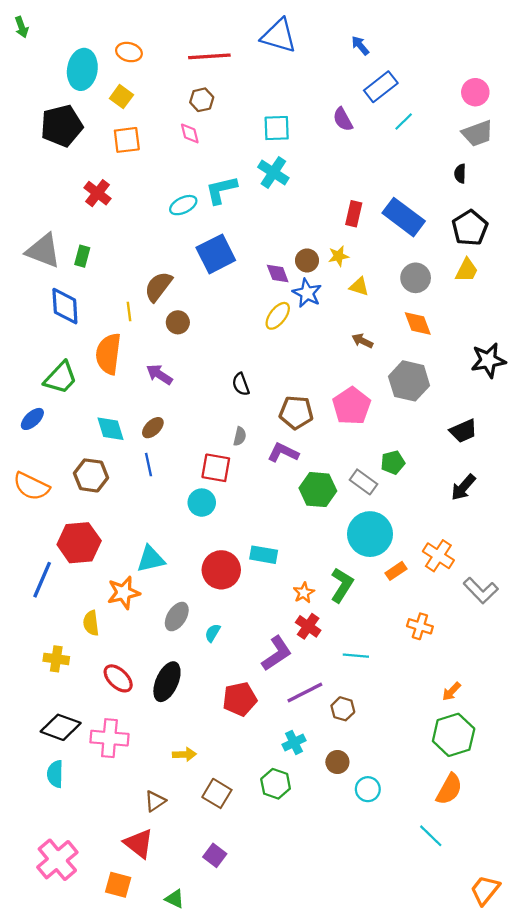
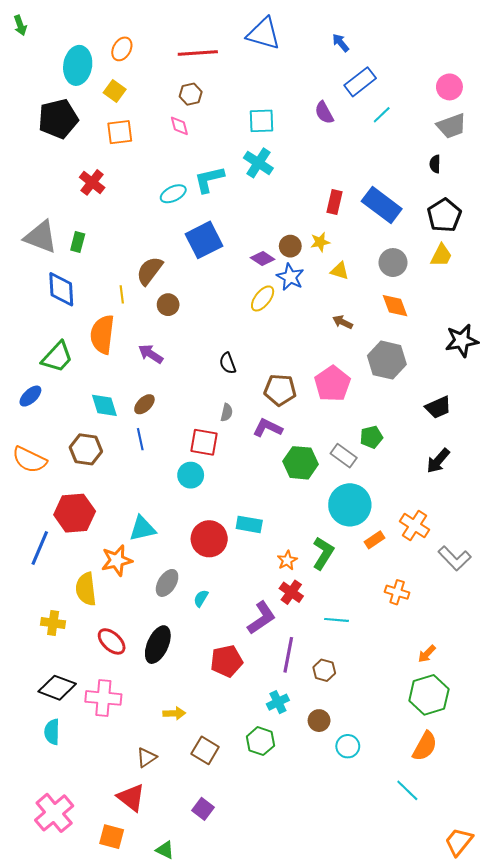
orange ellipse: (129, 52) -> (122, 49), turned -75
purple diamond: (278, 273) -> (263, 258), turned -35
yellow semicircle: (91, 623) -> (86, 589), size x1.4
purple line: (305, 693) -> (288, 655), turned -52

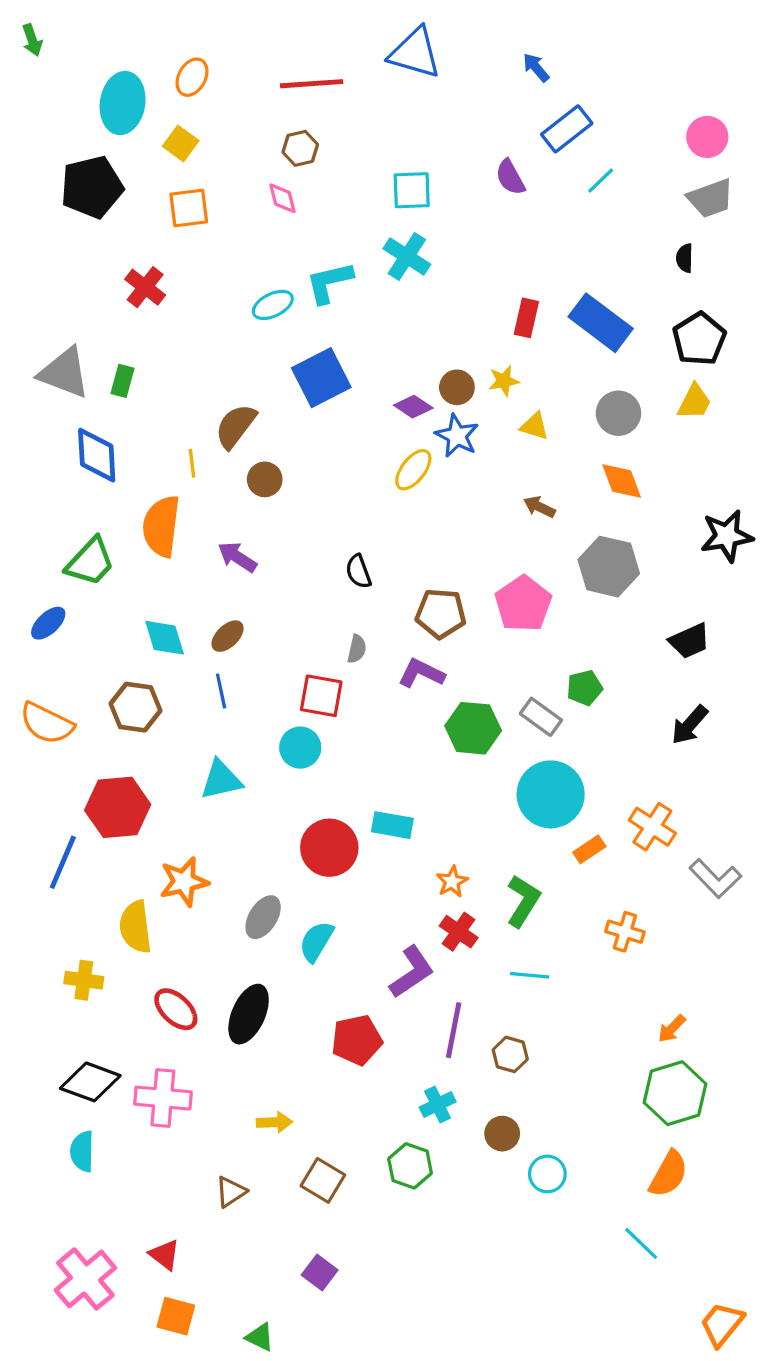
cyan triangle: (142, 529) -> (221, 780), moved
green L-shape: (323, 553) -> (523, 901), moved
cyan semicircle: (201, 598) -> (316, 941), size x1.5
red triangle: (131, 798) -> (165, 1255), moved, size x0.7

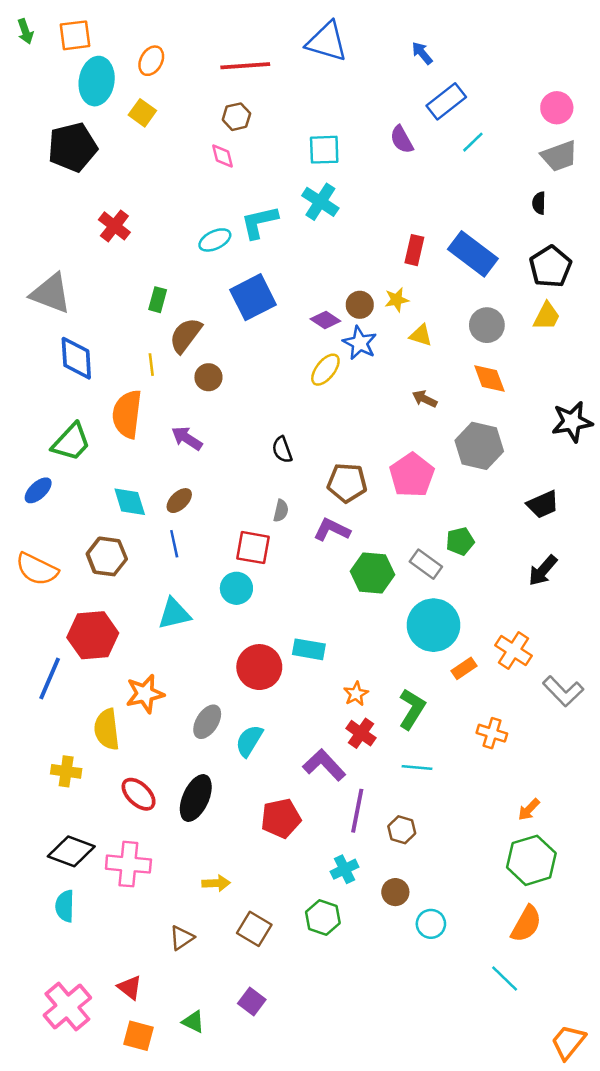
orange square: (189, 208) -> (75, 35), moved
green rectangle: (123, 381) -> (158, 300), moved
purple L-shape: (412, 972) -> (324, 765), turned -99
green triangle: (260, 1337) -> (193, 1022), moved

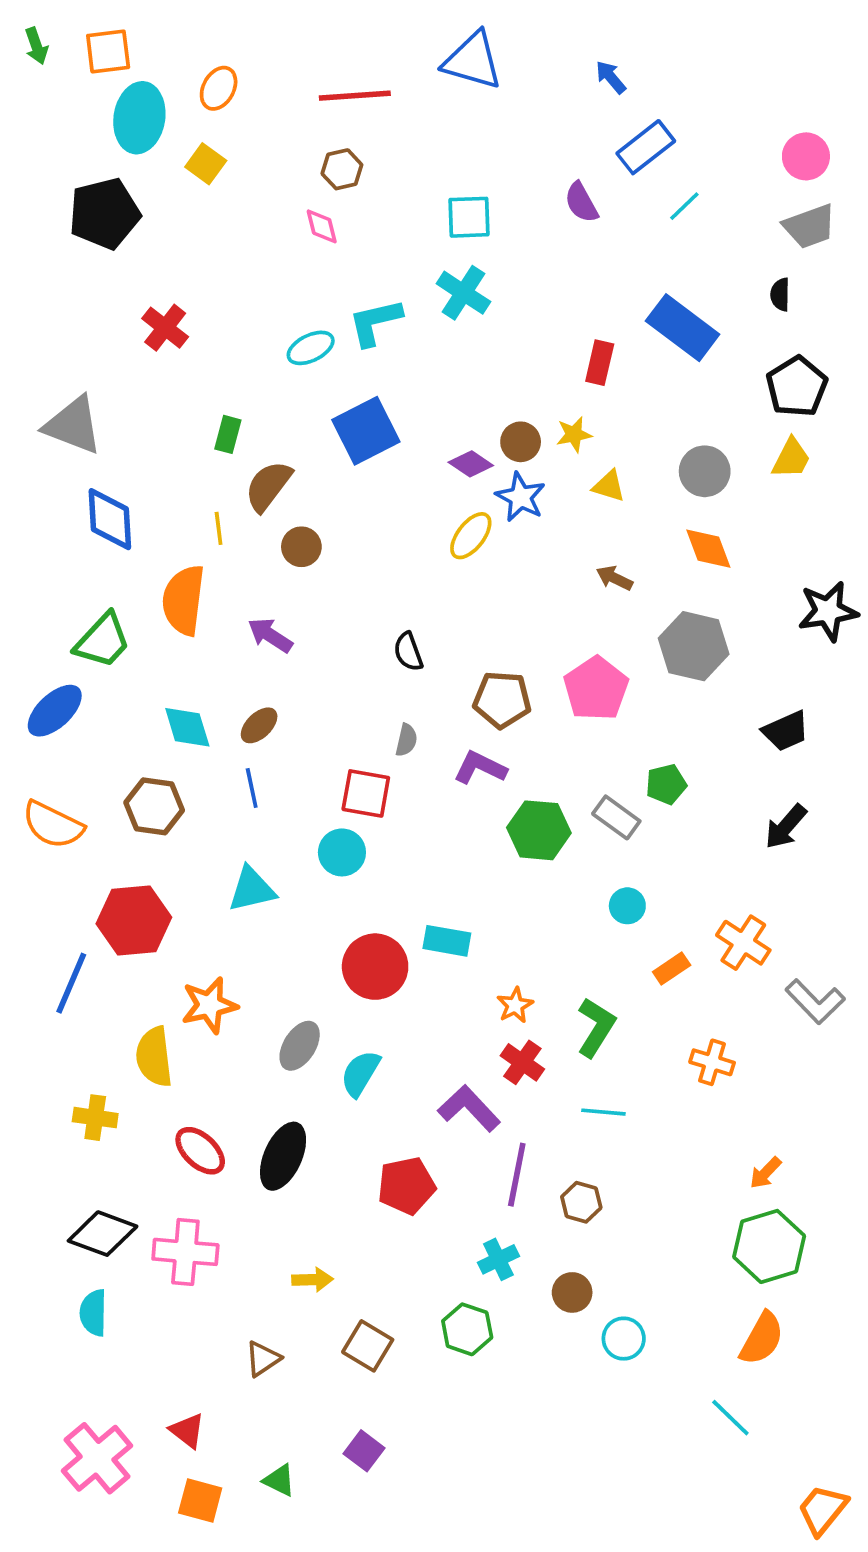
blue rectangle: (473, 254) -> (683, 328), moved
blue ellipse: (38, 490) -> (55, 711), size x1.4
cyan circle: (433, 625) -> (627, 906), size x0.5

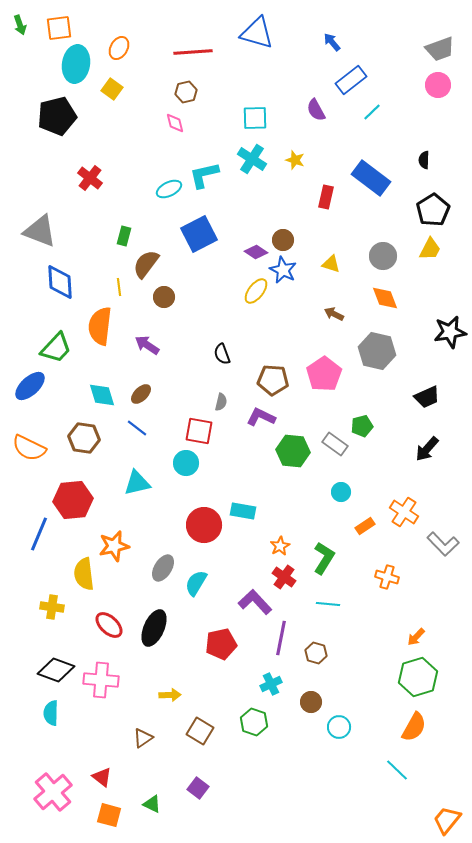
gray trapezoid: (810, 226) -> (440, 49), moved
yellow star: (574, 434) -> (295, 160), moved, turned 30
blue line: (252, 788) -> (137, 428), turned -40

